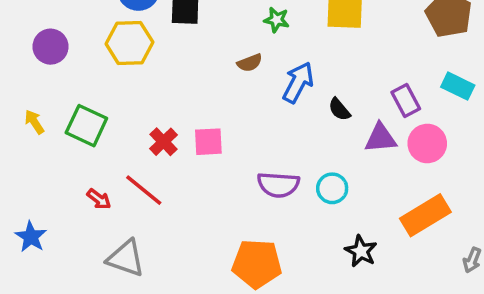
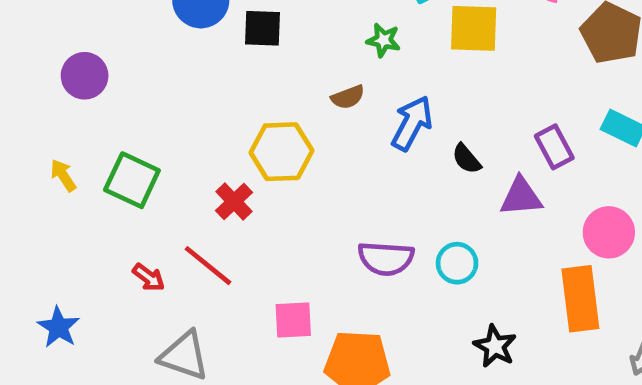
yellow hexagon: (129, 43) -> (281, 152), moved
pink square: (208, 142) -> (293, 320), moved
pink circle: (427, 143) -> (609, 232), moved
orange rectangle: (425, 215) -> (580, 299), turned -66

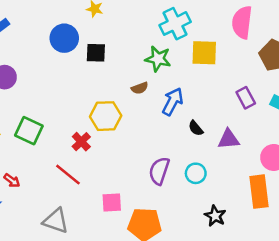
green star: (383, 40) -> (158, 59), size x1.5
purple rectangle: (554, 147) -> (246, 98), moved
black semicircle: (466, 159) -> (196, 128), moved
purple semicircle: (386, 258) -> (159, 171), turned 104
red arrow: (149, 277) -> (12, 181), moved

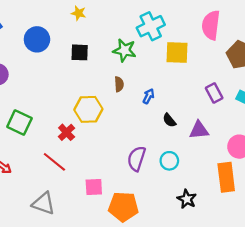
blue circle: (64, 38) -> (37, 39), moved
green star: (158, 59) -> (124, 50), moved
brown semicircle: (140, 88) -> (119, 84), turned -72
blue arrow: (173, 101) -> (149, 96), size x0.6

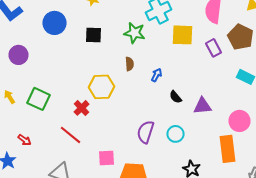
purple rectangle: (214, 93) -> (214, 48), moved

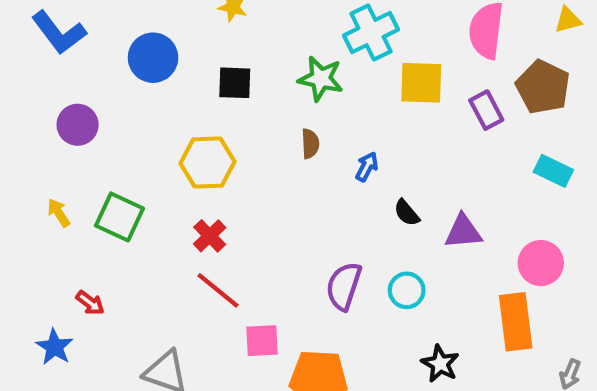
yellow hexagon: (102, 87) -> (208, 162), moved
red line: (70, 135) -> (218, 290), moved

